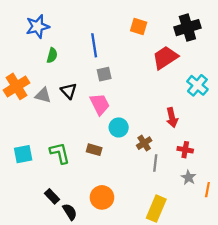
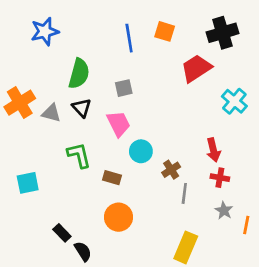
blue line: (94, 45) -> (129, 38), moved
green semicircle: (52, 55) -> (79, 74), moved, size x1.6
red arrow: (172, 117) -> (213, 150), moved
green L-shape: (60, 153) -> (79, 155), moved
orange circle: (102, 197) -> (119, 217), moved

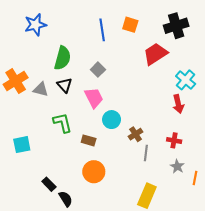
gray square: (124, 88) -> (98, 70), turned -32
red arrow: (213, 150) -> (178, 104), moved

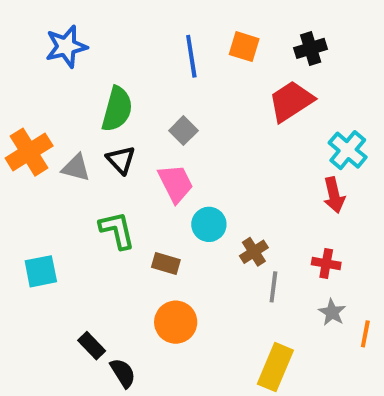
black cross: (176, 26) -> (311, 48), moved, size x0.7

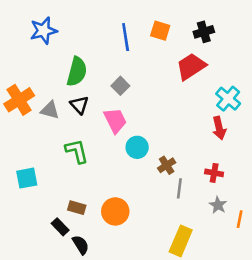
brown rectangle: (166, 263) -> (77, 208), moved

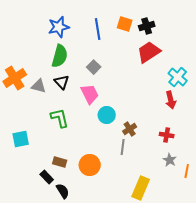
blue star: (43, 31) -> (59, 27), moved
black cross: (204, 32) -> (147, 26), moved
gray line: (179, 188) -> (123, 147), moved

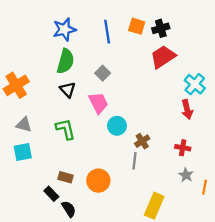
gray triangle: (39, 86) -> (24, 125), moved

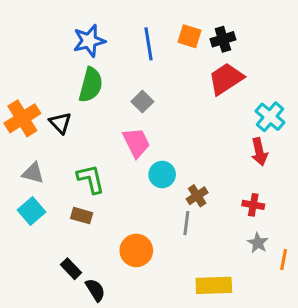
black triangle: (68, 90) -> (60, 123), moved
cyan square: (23, 152) -> (31, 211), turned -30
brown rectangle: (66, 177) -> (82, 216), moved
yellow rectangle: (154, 206) -> (214, 285), turned 65

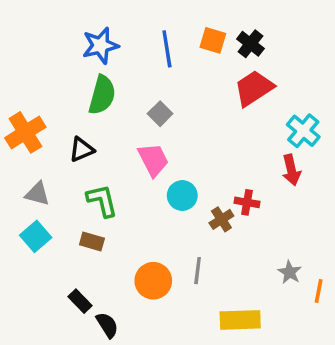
black cross: (223, 39) -> (250, 44), turned -35
black triangle: (60, 123) -> (82, 149), moved, turned 50
red cross: (253, 205) -> (247, 202), moved
gray line: (186, 223) -> (198, 271), moved

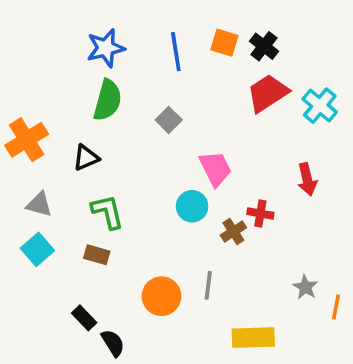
cyan cross: (303, 131) -> (320, 106), moved
pink trapezoid: (153, 160) -> (215, 169), moved

